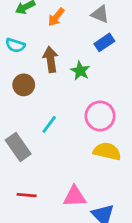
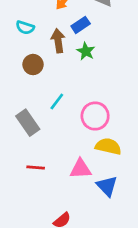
blue rectangle: (104, 42) -> (81, 25), moved
pink circle: (100, 116) -> (95, 116), moved
yellow semicircle: (107, 151) -> (108, 146), moved

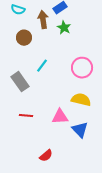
pink circle: (95, 116) -> (82, 68), moved

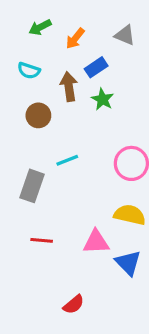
cyan line: (42, 66) -> (67, 160), turned 32
gray rectangle: (20, 82) -> (32, 186), turned 54

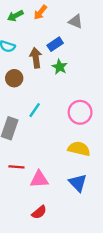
orange arrow: (75, 38) -> (40, 12), moved
cyan line: (67, 160) -> (35, 110), turned -35
pink triangle: (96, 242) -> (39, 179), moved

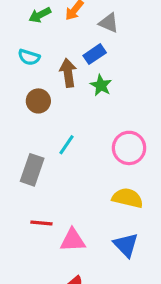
gray triangle: (76, 21) -> (109, 23), moved

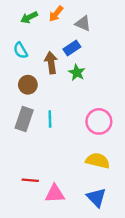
cyan semicircle: (29, 57) -> (21, 50), turned 42
cyan line: (66, 145) -> (50, 119), turned -35
gray rectangle: (32, 170) -> (24, 119), moved

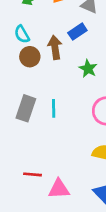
green star: (77, 72) -> (88, 69), moved
brown circle: (28, 85) -> (30, 57), moved

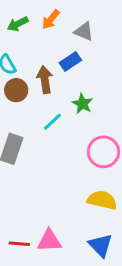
cyan line: (54, 108) -> (52, 122), moved, turned 48
red line: (32, 174) -> (19, 244), moved

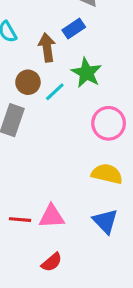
brown circle: (16, 90) -> (28, 82), moved
green star: (82, 104) -> (86, 73), size x1.4

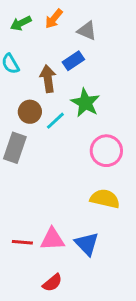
blue triangle: (105, 221) -> (87, 244), moved

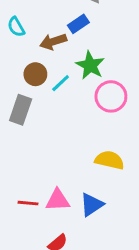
brown arrow: (48, 79) -> (53, 42), turned -100
pink circle: (106, 151) -> (111, 96), moved
blue triangle: (87, 244) -> (92, 205), turned 40

